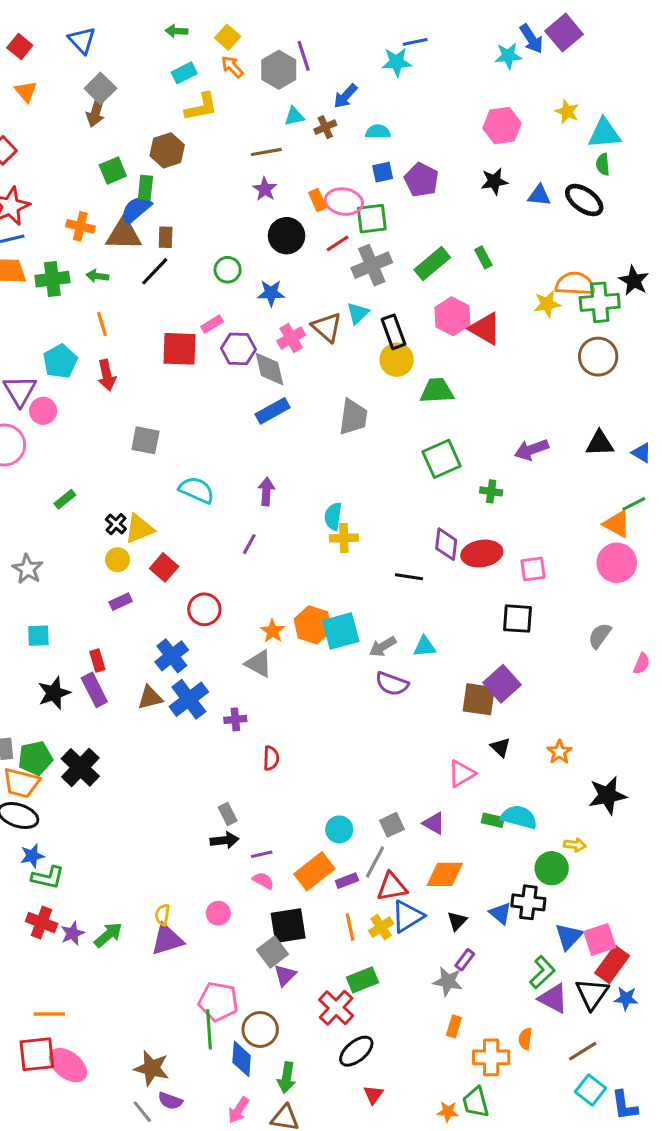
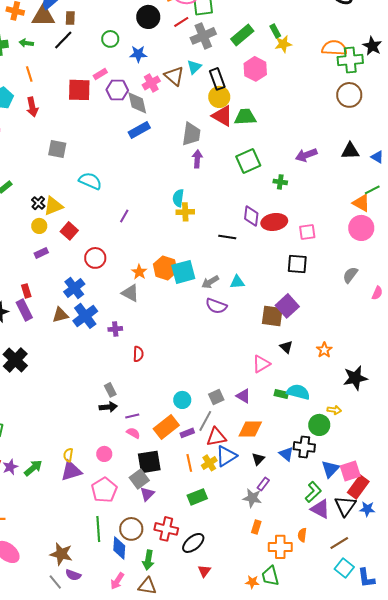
yellow star: (547, 304) -> (283, 44), moved
red triangle: (485, 329) -> (222, 116), moved
purple arrow: (266, 491) -> (197, 159), moved
pink pentagon: (218, 1002) -> (104, 490), moved, turned 30
red cross: (336, 1008) -> (166, 529), moved, turned -30

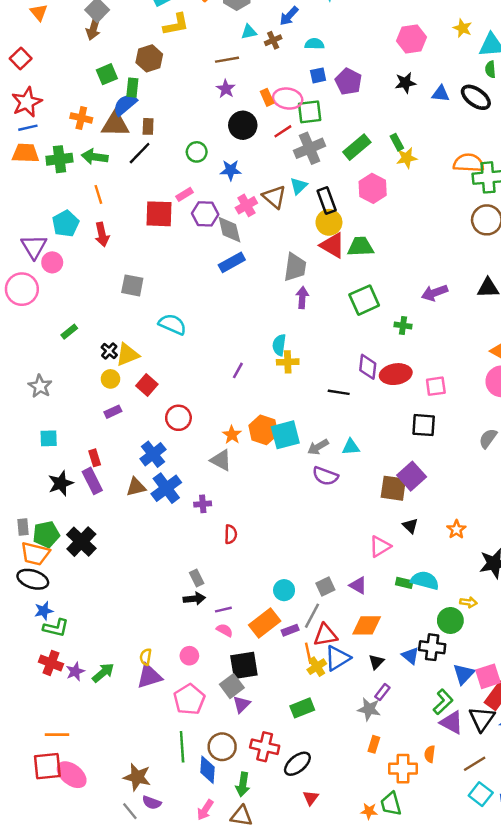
green arrow: (26, 43) -> (95, 157), size x1.5
purple line: (124, 216) -> (238, 370), moved
orange line: (189, 463) -> (308, 653), moved

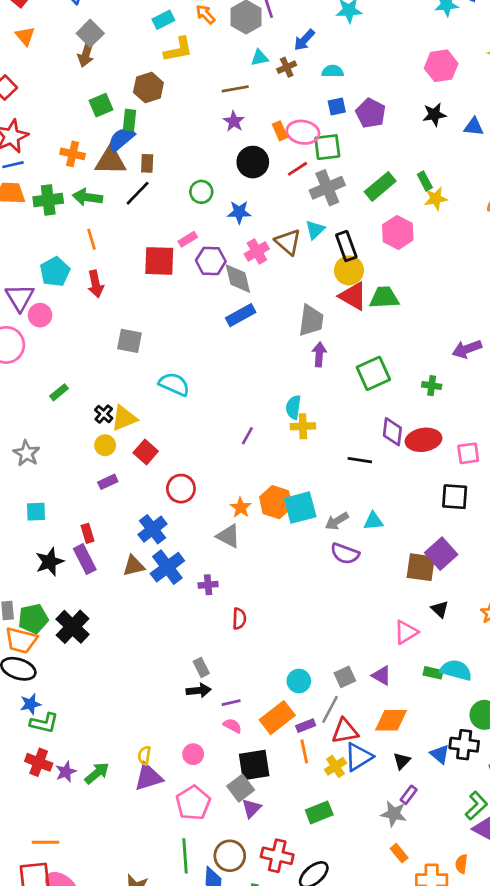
green square: (364, 300) -> (373, 373), moved
orange line: (308, 653) -> (304, 751), moved
orange rectangle: (374, 744) -> (399, 853), turned -56

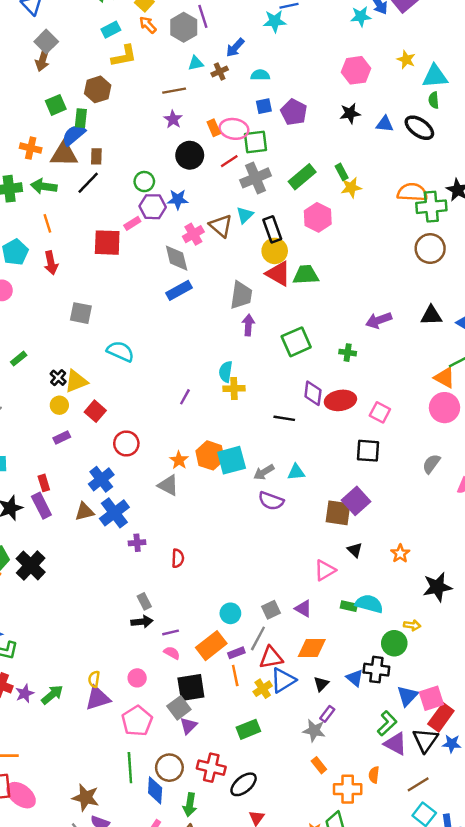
purple hexagon: (211, 261) -> (153, 207), moved
pink square: (468, 453) -> (380, 412), turned 36
purple cross: (208, 585) -> (137, 543), moved

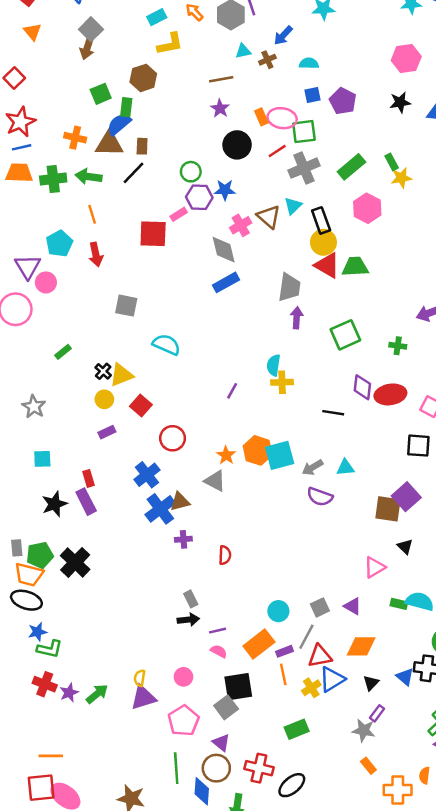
brown triangle: (84, 512) -> (180, 502), moved
purple triangle: (189, 726) -> (221, 743), moved, turned -36

